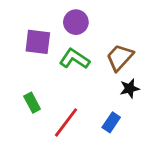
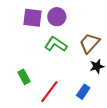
purple square: (38, 42) -> (33, 18), moved

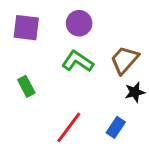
purple square: (33, 18) -> (26, 28), moved
green rectangle: (24, 77) -> (26, 86), moved

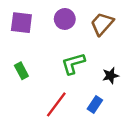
brown trapezoid: (125, 60) -> (102, 24), moved
green L-shape: (78, 61) -> (73, 64), moved, turned -50

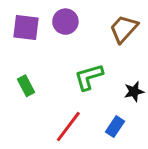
purple circle: (65, 19) -> (65, 22), moved

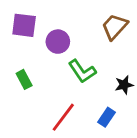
purple circle: (65, 22) -> (58, 42), moved
green L-shape: (89, 77) -> (82, 71), turned -108

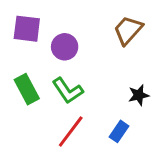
green L-shape: (82, 71) -> (68, 91), moved
green rectangle: (24, 79) -> (27, 89), size x1.4

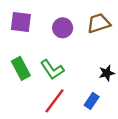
brown trapezoid: (128, 30) -> (99, 23), turned 30
purple circle: (65, 47) -> (63, 28), moved

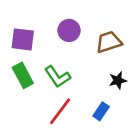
purple square: (21, 22) -> (23, 39), moved
brown trapezoid: (99, 23) -> (109, 42), moved

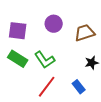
green rectangle: (23, 75) -> (18, 59), turned -30
blue rectangle: (101, 111) -> (79, 87), turned -72

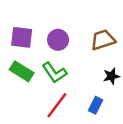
purple circle: (54, 24) -> (58, 40), moved
blue rectangle: (79, 87) -> (96, 105), turned 64

